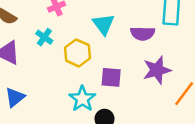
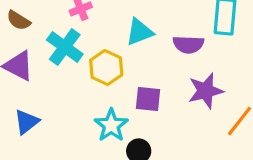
cyan triangle: (103, 24) -> (139, 32), turned 45
cyan cross: (44, 37) -> (65, 47), size x1.6

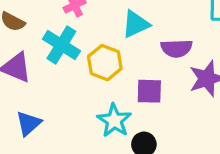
purple semicircle: (188, 44) -> (177, 48), moved

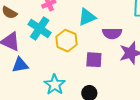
cyan star: (114, 120) -> (55, 85), moved
blue triangle: (29, 123) -> (20, 65), moved, turned 30

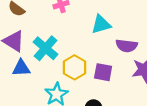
cyan cross: (40, 28) -> (46, 48), moved
yellow hexagon: (66, 41) -> (74, 67), moved

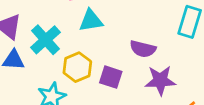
cyan triangle: (101, 24) -> (91, 21), moved

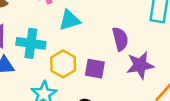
cyan cross: (45, 40) -> (31, 43), turned -32
purple semicircle: (143, 49) -> (120, 39), turned -110

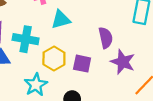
purple star: (140, 65) -> (123, 62), turned 30

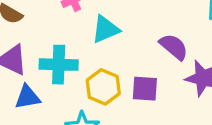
purple semicircle: (106, 38) -> (174, 47), turned -30

